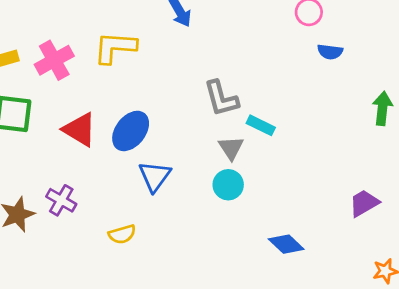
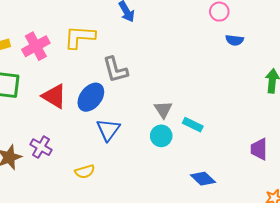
gray L-shape: (221, 98) -> (115, 70), moved
cyan rectangle: (261, 125) -> (193, 125), moved
purple trapezoid: (364, 203) -> (259, 149), turned -60

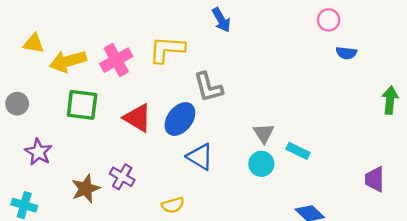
blue triangle: (108, 130) -> (200, 157), turned -35

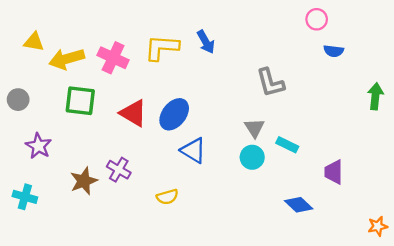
blue arrow: (221, 20) -> (206, 42), moved
pink cross: (116, 60) -> (113, 58), turned -36
gray L-shape: (208, 87) -> (270, 83), moved
purple trapezoid: (375, 179) -> (334, 172), moved

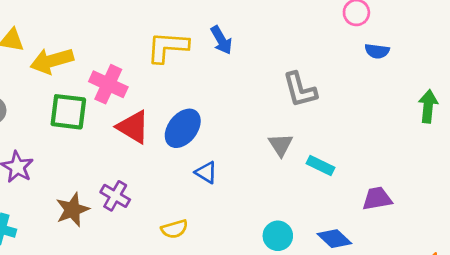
pink cross: (113, 58) -> (108, 84), moved
blue triangle: (193, 150) -> (206, 172), size x0.7
cyan circle: (252, 157) -> (278, 236), moved
purple trapezoid: (334, 172) -> (377, 199), turned 80

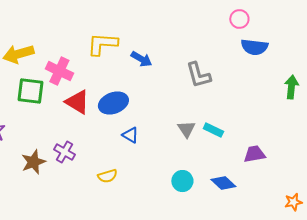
blue arrow: (221, 40) -> (141, 59), moved, turned -30
blue semicircle: (377, 51) -> (254, 47), size x1.5
blue ellipse: (183, 128) -> (113, 103), turned 32
gray triangle: (281, 145) -> (186, 129), moved

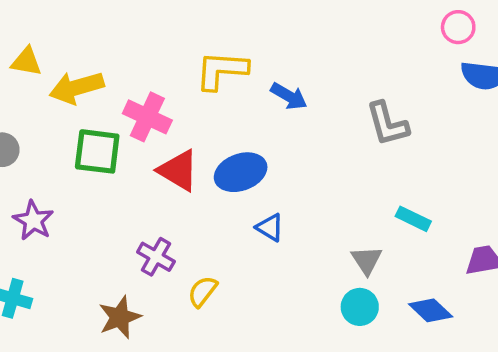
gray triangle: (186, 129) -> (367, 260), moved
brown star: (33, 162) -> (120, 317), moved
yellow semicircle: (107, 176) -> (203, 291), moved, turned 144

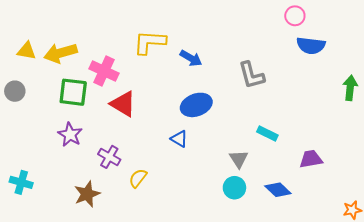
yellow triangle: (26, 62) -> (27, 51), moved
blue ellipse: (241, 172) -> (196, 105), moved
purple star: (33, 221) -> (70, 135), moved

